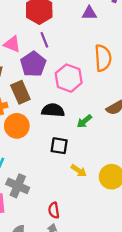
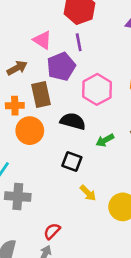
gray cross: (18, 186) -> (18, 197), turned -30
red semicircle: (54, 210) -> (52, 231), turned 42

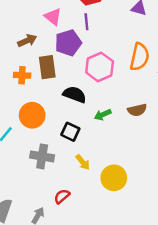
orange circle: (30, 131) -> (32, 115), moved
gray cross: (18, 197) -> (42, 156), moved
red semicircle: (52, 231) -> (62, 196), moved

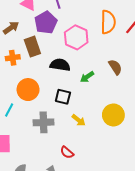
brown semicircle: (137, 110) -> (115, 67), turned -98
yellow circle: (114, 178) -> (113, 115), moved
red semicircle: (62, 196) -> (67, 152), turned -88

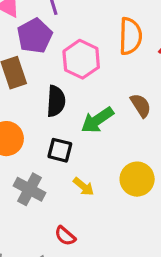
black semicircle: (60, 65) -> (56, 101), turned 84
green arrow: (87, 77) -> (97, 120), size x1.5
gray cross: (43, 122) -> (30, 189), turned 30

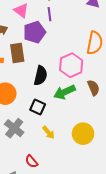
pink hexagon: (81, 59) -> (71, 65), moved

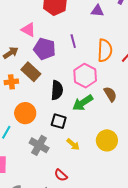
purple line: (49, 14) -> (73, 41), moved
purple pentagon: (34, 32) -> (45, 49), turned -30
brown rectangle: (17, 53) -> (31, 72), turned -30

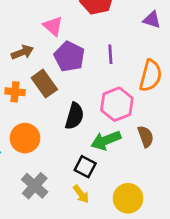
black square: (59, 121) -> (85, 167), moved

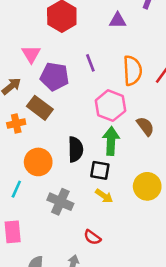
pink triangle: (53, 26) -> (31, 54), turned 36
black semicircle: (74, 116) -> (76, 149), moved
green arrow: (106, 140) -> (111, 141), turned 132

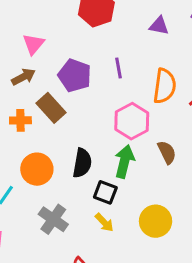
pink triangle: (31, 54) -> (34, 44), moved

